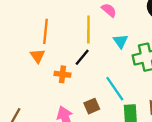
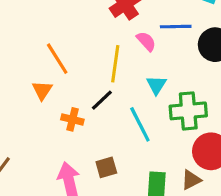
orange line: (46, 31) -> (57, 59), turned -45
cyan line: (115, 89) -> (140, 124), moved

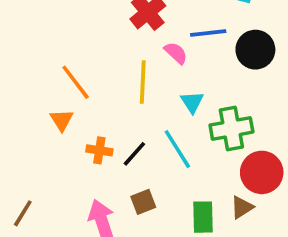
black line: (102, 100) -> (134, 154), moved

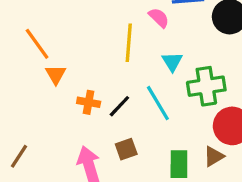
orange line: (76, 82) -> (37, 44), moved

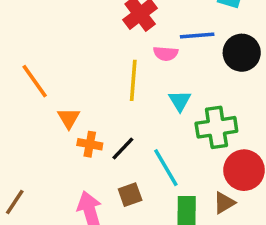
pink semicircle: (159, 18) -> (166, 53), turned 140
orange triangle: (56, 74) -> (69, 118), moved
cyan line: (158, 103) -> (166, 168), moved

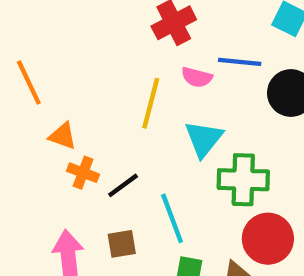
cyan triangle: (180, 101) -> (204, 139), size x1.4
orange triangle: (69, 118) -> (63, 136), turned -50

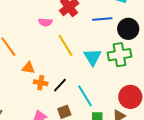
pink semicircle: (197, 77) -> (45, 22), moved
yellow line: (151, 103) -> (65, 45), turned -35
green cross: (243, 180) -> (119, 55), moved

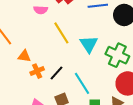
green cross: (119, 55) -> (117, 55), moved, turned 35
orange cross: (41, 83) -> (37, 71), turned -32

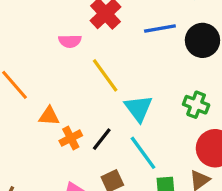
cyan triangle: (89, 44) -> (138, 108), moved
green cross: (117, 55) -> (196, 105), size x0.7

